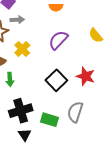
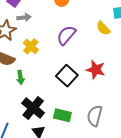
black cross: (21, 111) -> (33, 108), turned -30
gray semicircle: (75, 112) -> (95, 116), moved

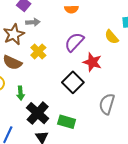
red star: (96, 70) -> (92, 62), moved
green arrow: (20, 77) -> (21, 93), moved
gray semicircle: (95, 116) -> (107, 104), moved

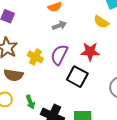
gray arrow: (33, 22) -> (59, 25), moved
purple semicircle: (74, 42) -> (59, 55), moved

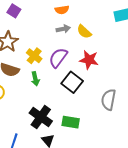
yellow semicircle: (101, 22) -> (84, 32), moved
green arrow: (30, 102) -> (35, 79), moved

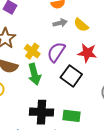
green arrow: (35, 79) -> (34, 74), size x1.5
black cross: (41, 117) -> (42, 112), turned -30

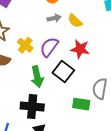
green arrow: (34, 74) -> (37, 77), moved
green rectangle: (72, 116) -> (81, 104), moved

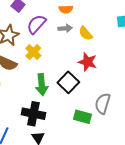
purple semicircle: (49, 47) -> (36, 24), moved

